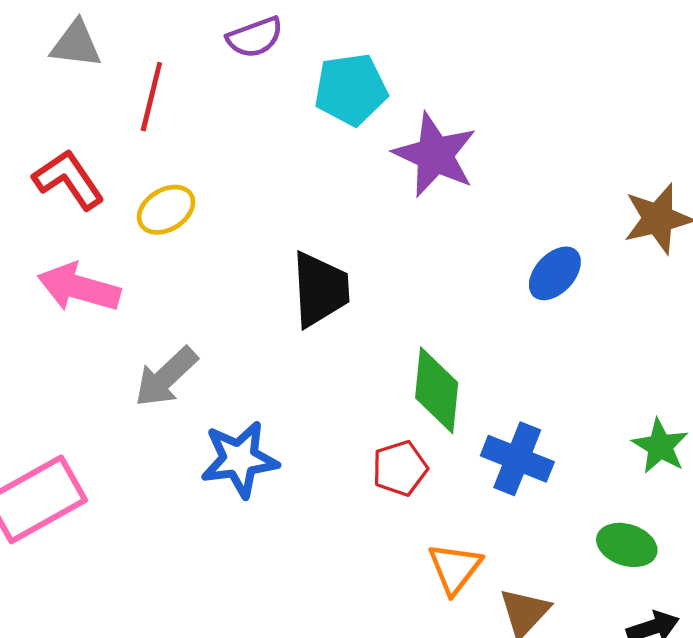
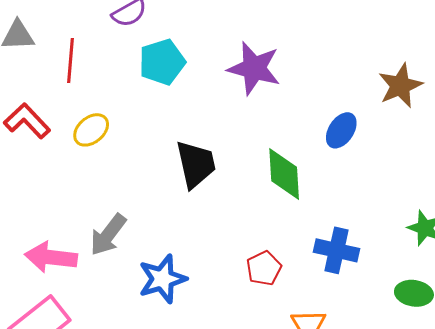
cyan pentagon: (351, 89) -> (162, 62), moved
pink arrow: (79, 288) -> (51, 257), moved
green diamond: (437, 390) -> (284, 174), moved

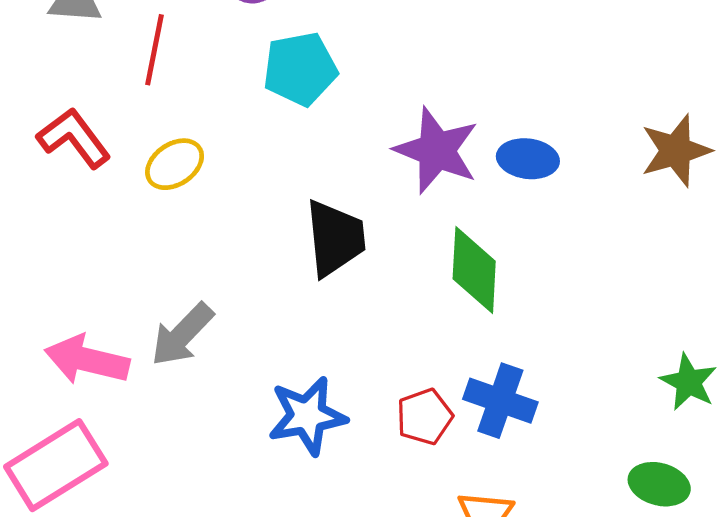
purple star: (254, 68) -> (437, 150), moved
blue ellipse: (341, 130) -> (528, 159), moved, turned 57
blue cross: (337, 250) -> (500, 401), moved
blue star: (162, 279) -> (307, 416), moved

